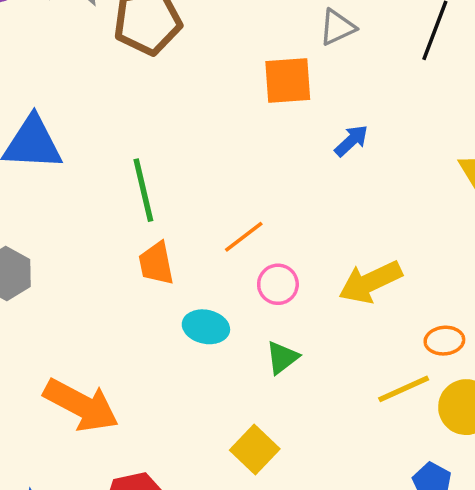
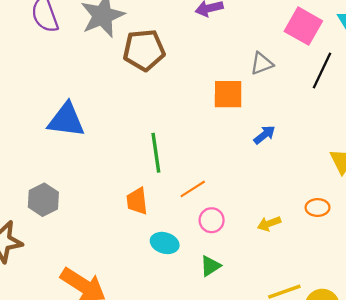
green line: (143, 190) -> (156, 153), moved
yellow arrow: (370, 282) -> (269, 224), size x0.6
orange ellipse: (444, 341) -> (318, 208), moved

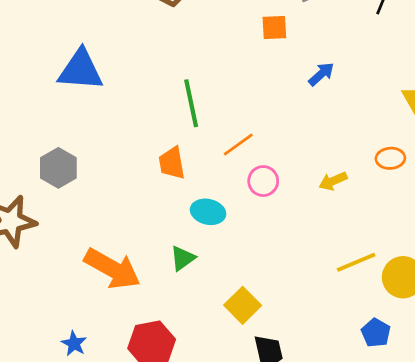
orange square: (228, 94) -> (274, 27), size x0.7
green triangle: (210, 266) -> (183, 258), moved

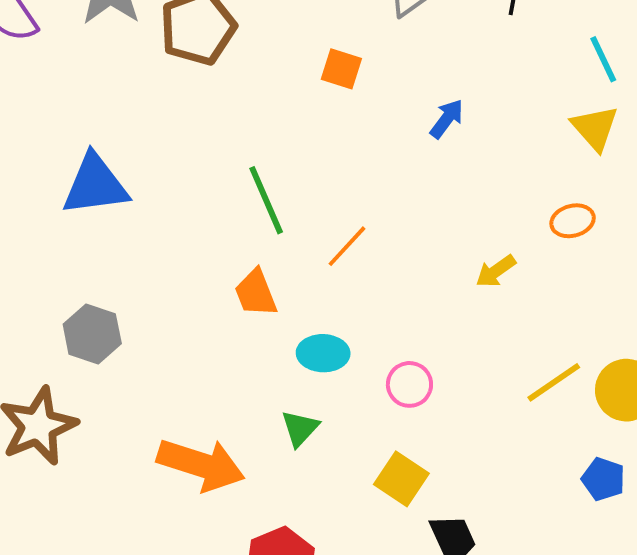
orange square: (274, 27) -> (341, 69), moved, turned 32
pink circle: (263, 181) -> (409, 384), moved

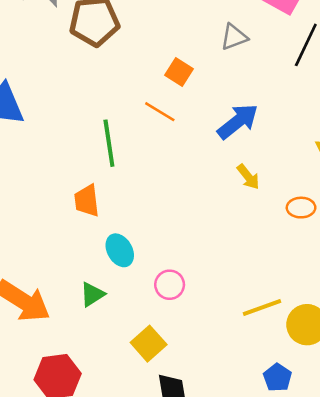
blue arrow: (447, 119) -> (238, 121), size x1.6
orange line: (347, 246) -> (160, 112), moved, turned 64
yellow arrow: (496, 271) -> (248, 177), moved, turned -108
cyan ellipse: (323, 353) -> (120, 250), turned 44

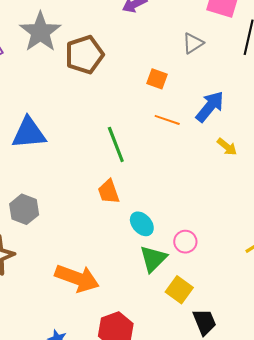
orange line: (160, 112) -> (167, 120), moved
green triangle: (92, 294) -> (153, 259), moved, size x1.4

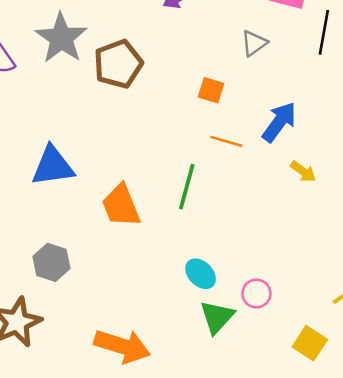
green line: (116, 144) -> (187, 187), moved, turned 39
orange trapezoid: (109, 192) -> (121, 206), moved, size x1.4
yellow square: (179, 290) -> (310, 343), moved

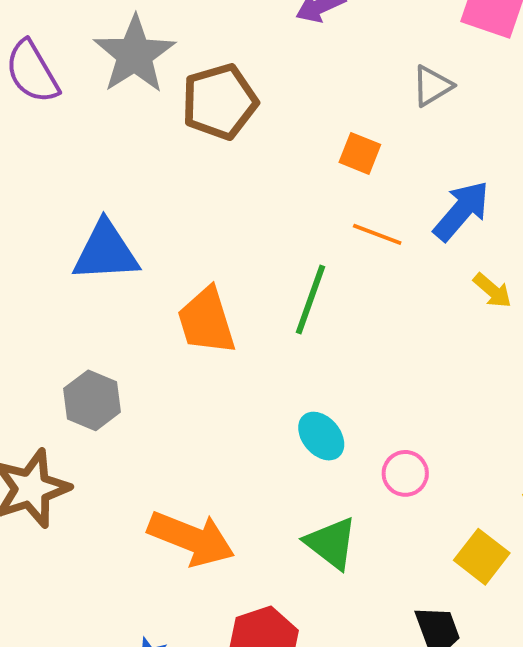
green triangle: (217, 317) -> (331, 543), moved, turned -39

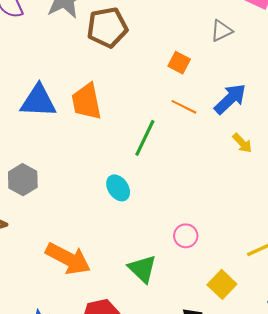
orange trapezoid: (206, 321) -> (86, 102), moved
cyan ellipse: (321, 436) -> (118, 188), moved

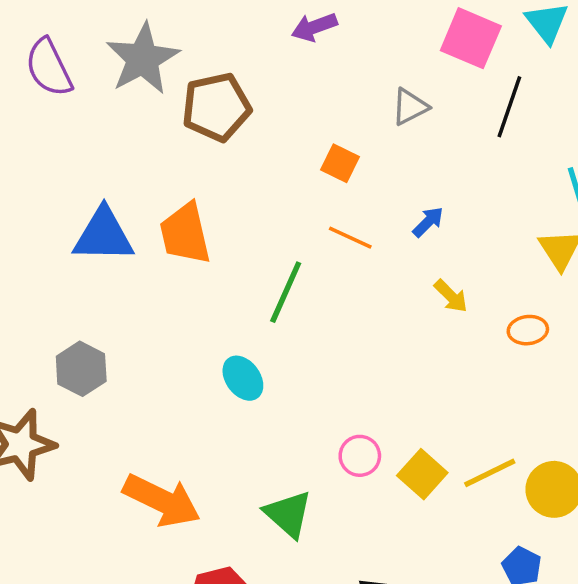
blue arrow: (230, 99) -> (428, 222), size x0.6
yellow square: (222, 284) -> (422, 474), moved

